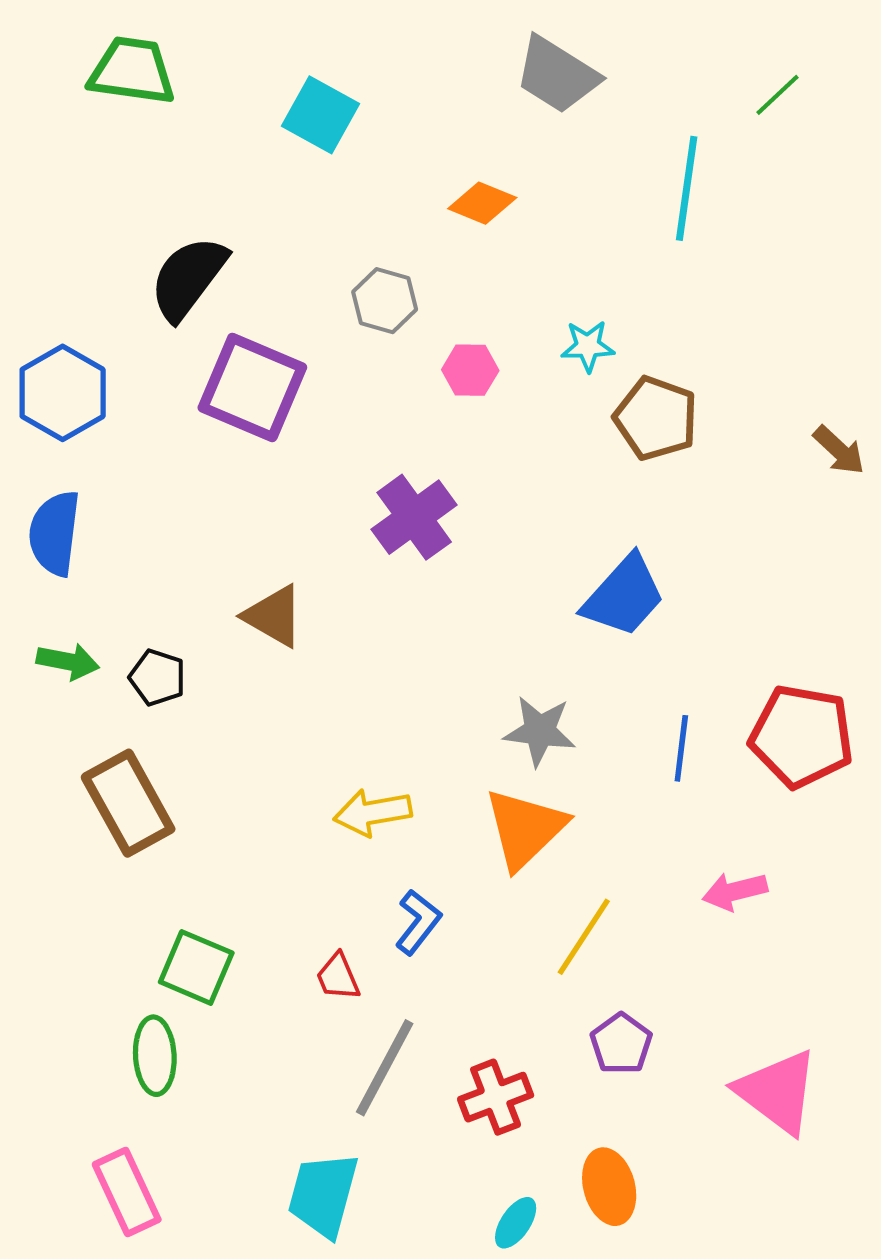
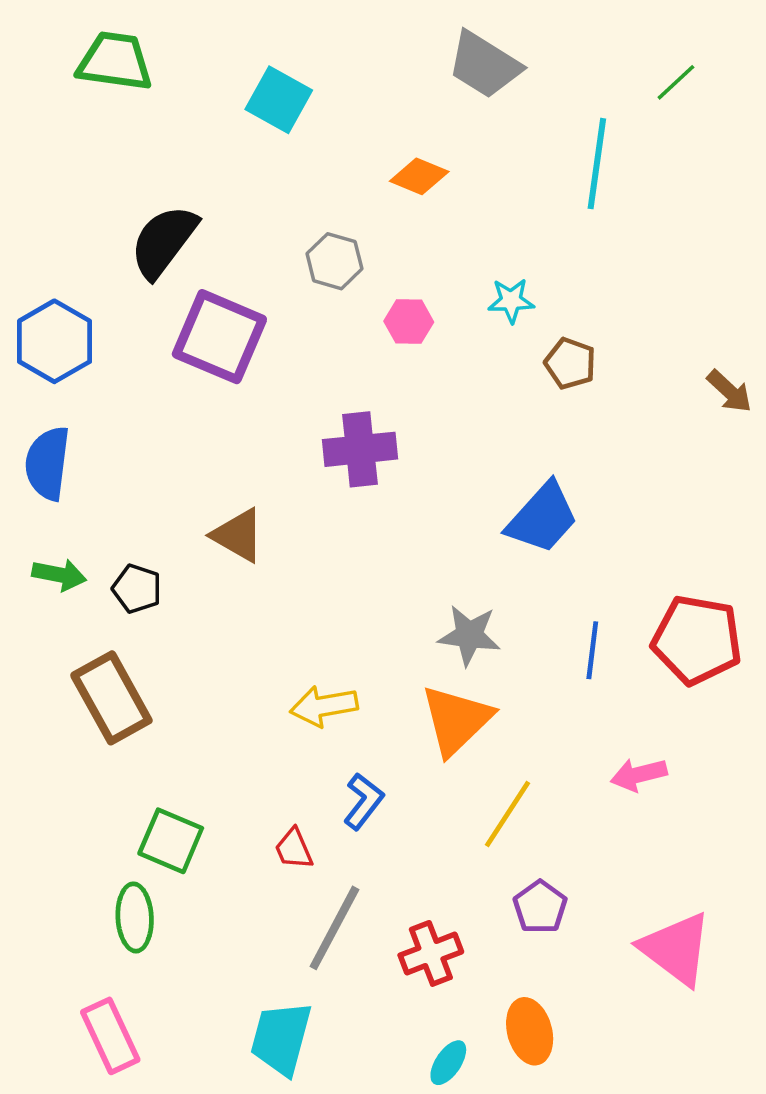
brown pentagon: (656, 418) -> (570, 363), size x0.7
purple cross: (414, 517) -> (360, 449), turned 30

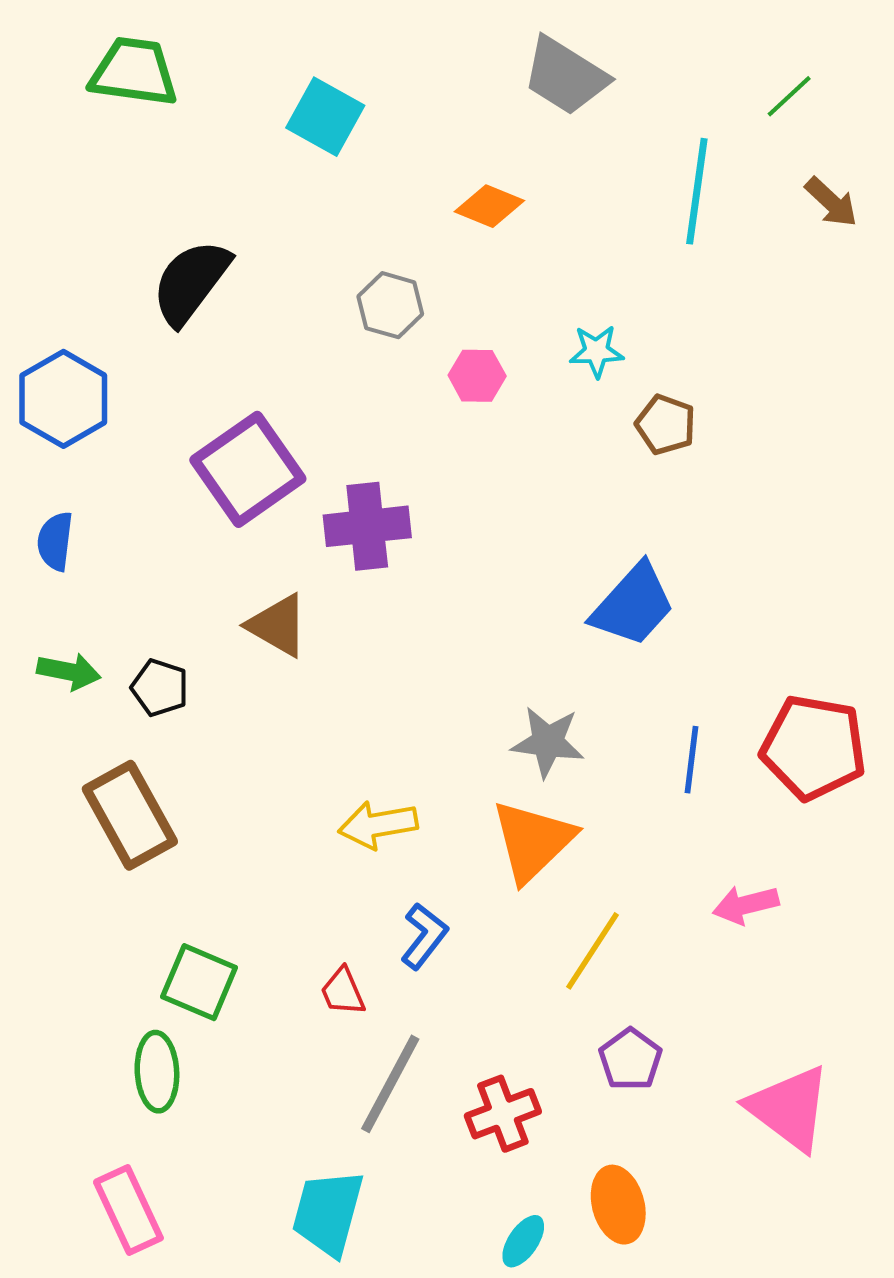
purple square: (219, 337) -> (248, 469), moved, turned 32
brown arrow: (729, 391) -> (831, 202), moved
purple cross: (360, 449) -> (367, 526), moved
blue semicircle: (48, 463) -> (55, 541), size x0.7

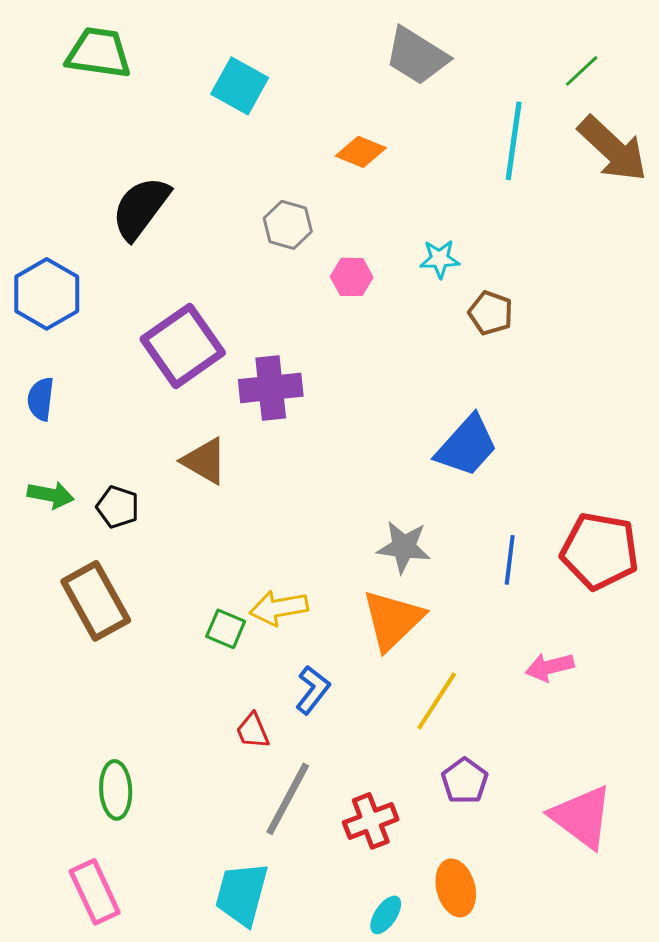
brown arrow: (831, 202) -> (613, 149), size x1.8
green square: (199, 982) -> (226, 629), moved, size x0.7

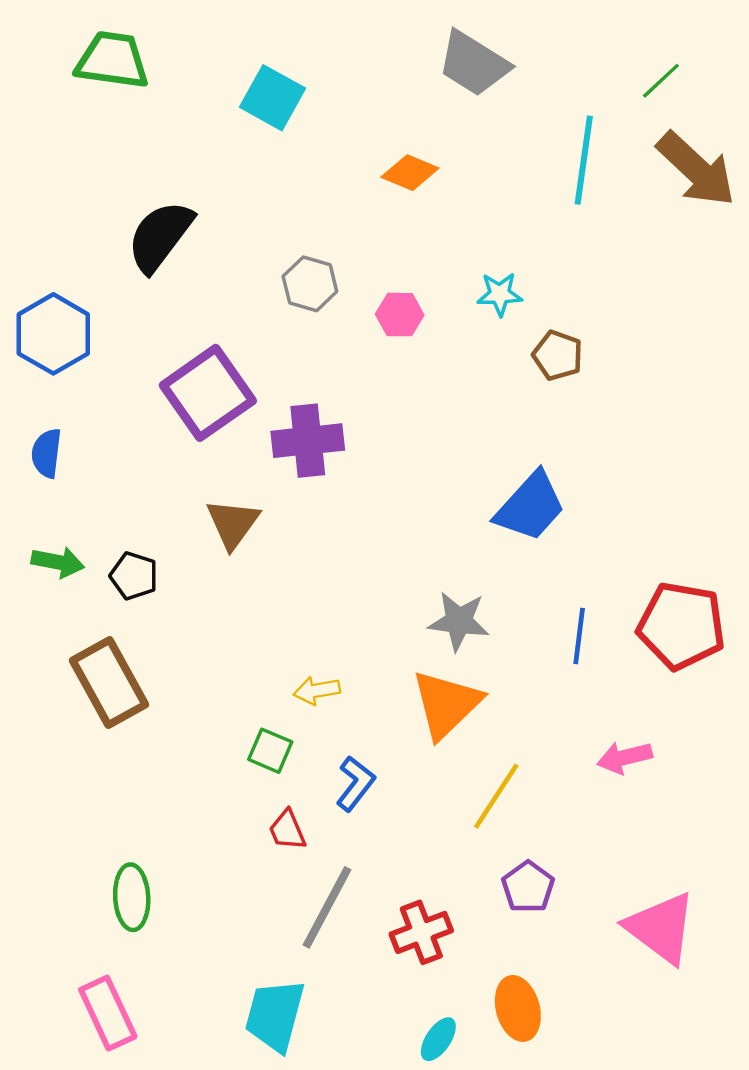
gray hexagon: (288, 225) -> (310, 284), moved
brown triangle: (205, 461) -> (233, 524), turned 36
yellow arrow: (279, 608) -> (317, 691), size x0.7
green square: (226, 629) -> (270, 751), moved

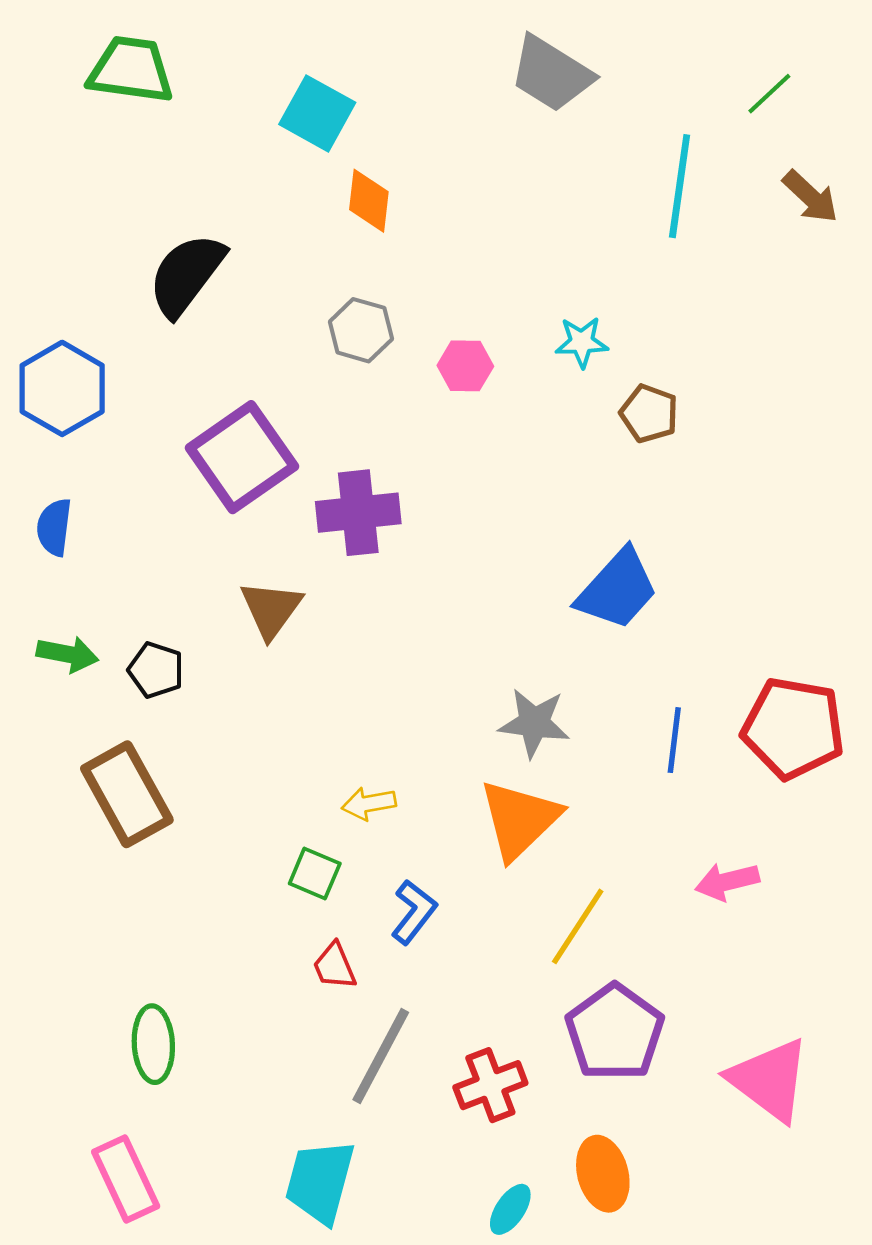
brown arrow: (696, 169) -> (810, 197), size x0.6
orange diamond: (410, 173) -> (369, 201), moved, turned 74
purple pentagon: (528, 887) -> (615, 1032), size x1.6

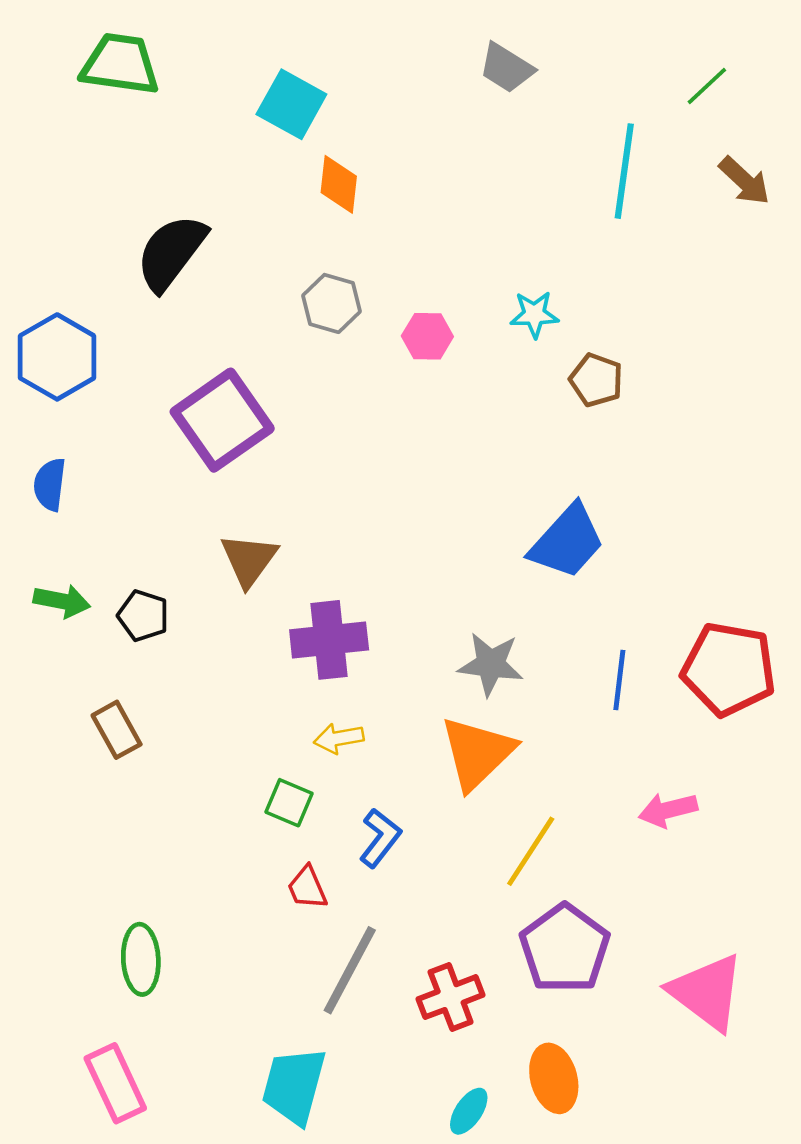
gray trapezoid: (551, 74) -> (506, 68), size x0.7
purple cross: (358, 513) -> (329, 640), moved
brown rectangle: (127, 794) -> (117, 730), size x0.6

